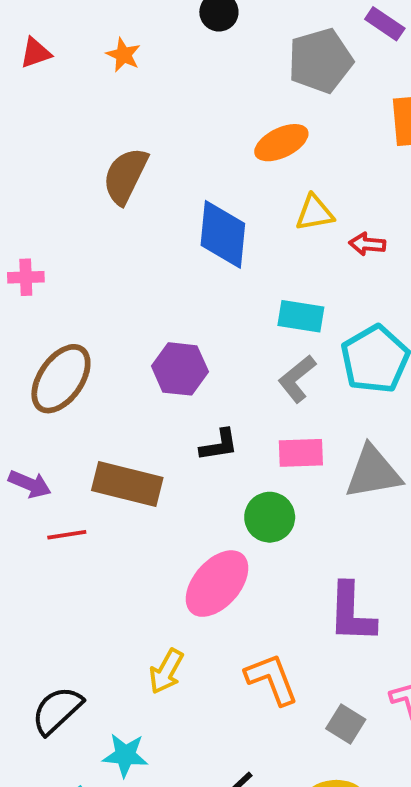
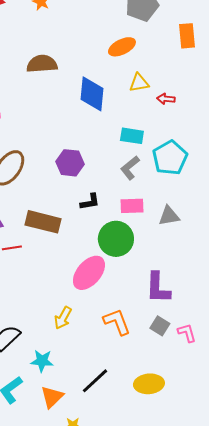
brown semicircle: (125, 176) -> (42, 64), turned 60
gray triangle: (373, 472) -> (169, 216), size x0.7
green circle: (270, 517) -> (116, 239), size x1.4
gray square: (346, 724) -> (160, 326), moved

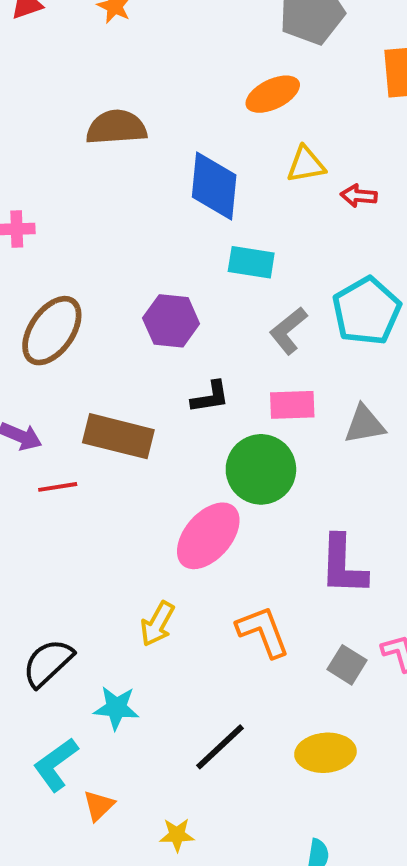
cyan rectangle: (132, 136) -> (251, 262), moved
gray square: (160, 326) -> (347, 665), moved
orange triangle: (52, 397) -> (99, 806), moved, size x0.7

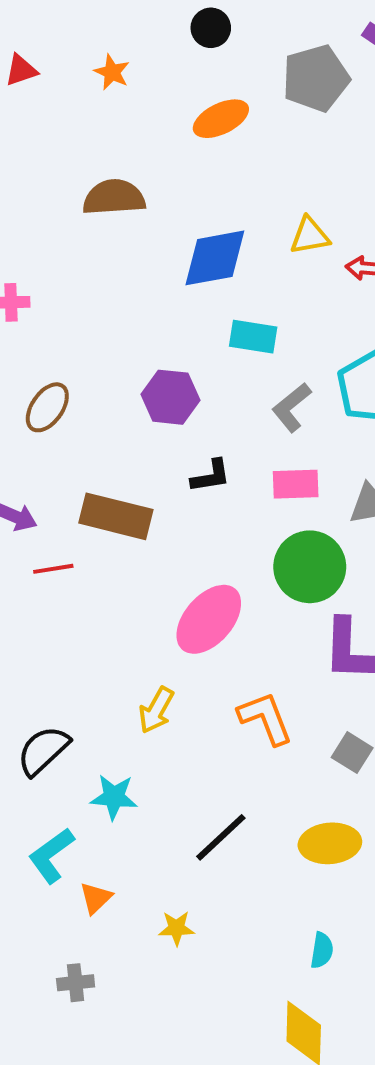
orange ellipse: (273, 94) -> (221, 119), moved
blue diamond: (214, 186) -> (215, 258), turned 74
brown ellipse: (52, 331) -> (47, 407), size x0.7
green circle: (261, 469) -> (310, 567), moved

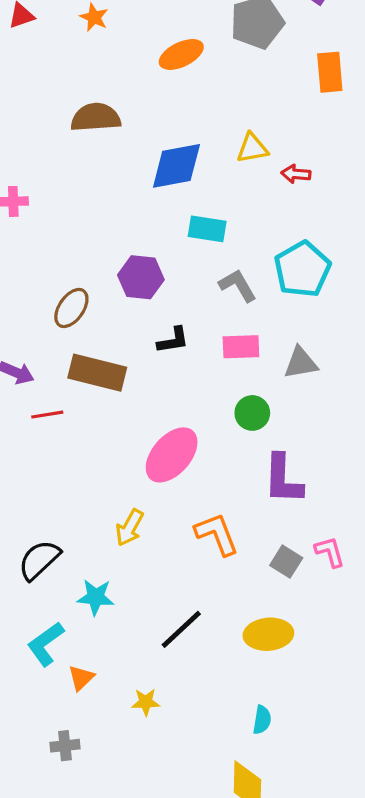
brown ellipse: (47, 407) -> (71, 308), moved
gray L-shape: (292, 407) -> (238, 285), turned 99
green circle: (310, 567) -> (252, 413), size x0.6

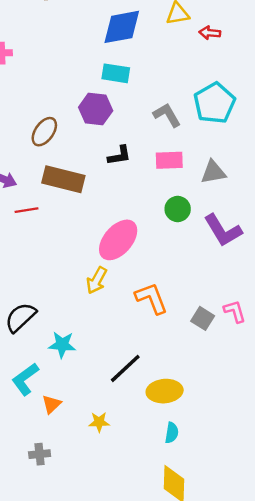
cyan rectangle: (207, 229) -> (116, 73), moved
purple L-shape: (283, 479) -> (223, 230), moved, turned -33
yellow arrow: (130, 528) -> (97, 280), moved
yellow ellipse: (268, 634) -> (165, 391), moved
cyan semicircle: (262, 720) -> (172, 433), moved

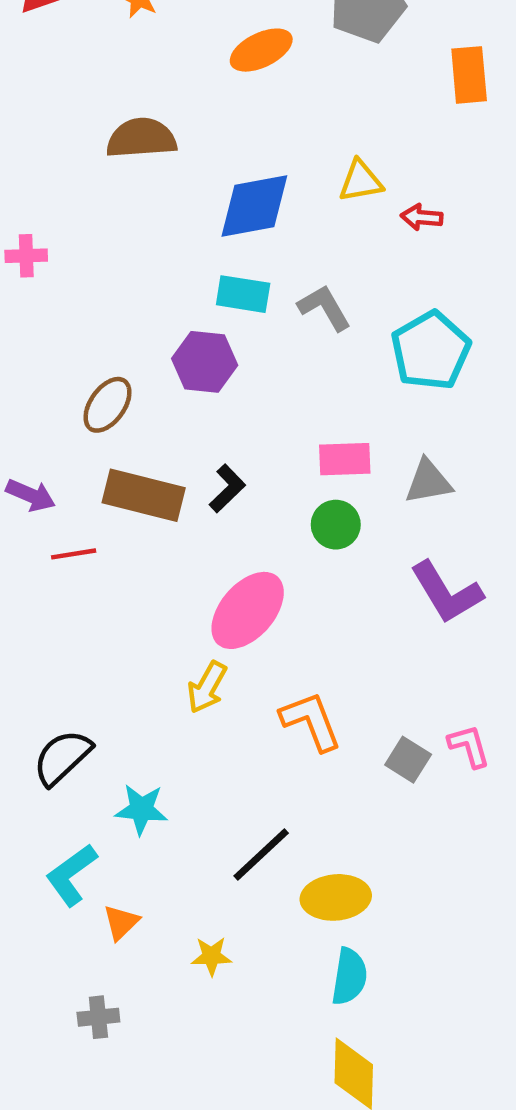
gray L-shape: (167, 115) -> (324, 308), moved
black L-shape: (119, 155) -> (227, 488), moved, turned -35
green circle: (178, 209) -> (336, 525), moved
cyan semicircle: (172, 433) -> (349, 977), size x1.4

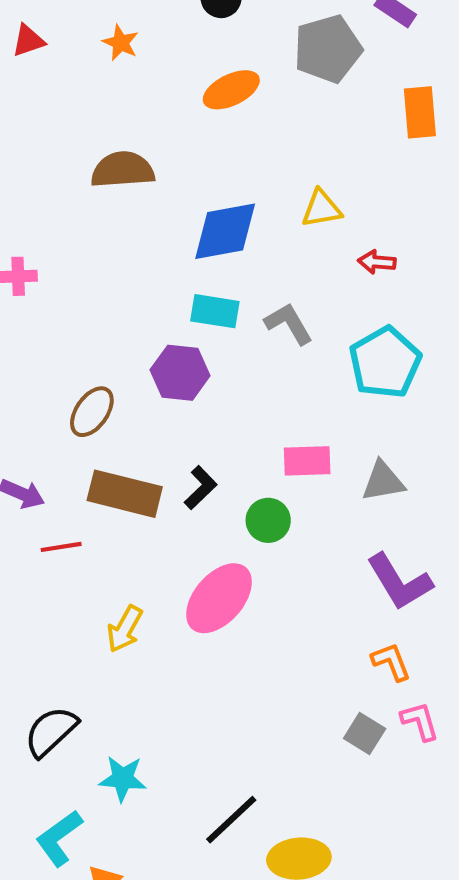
red arrow: (422, 217) -> (377, 262), moved
green circle: (336, 525) -> (268, 520), moved
yellow arrow: (207, 687) -> (125, 629), moved
orange L-shape: (311, 721) -> (391, 662), moved, size x0.7

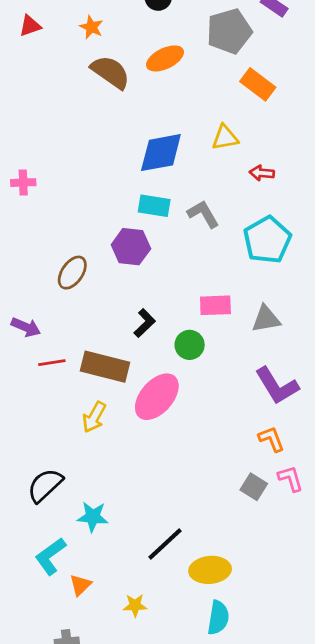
orange rectangle: (420, 112) -> (258, 84), moved, turned -48
brown semicircle: (123, 170) -> (110, 72), moved, turned 39
brown rectangle: (125, 494) -> (105, 367), moved

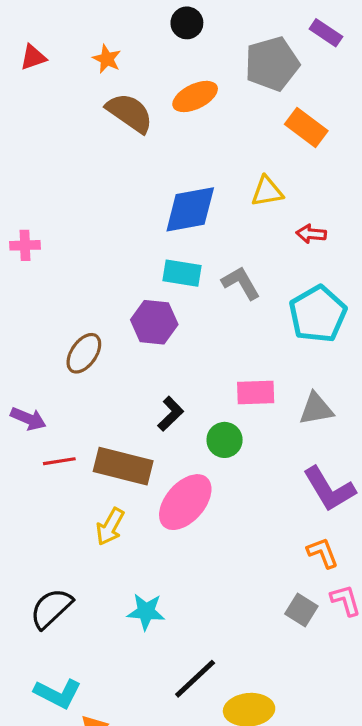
cyan star: (93, 517) -> (146, 612), moved
cyan L-shape: (50, 556) -> (58, 693), turned -117

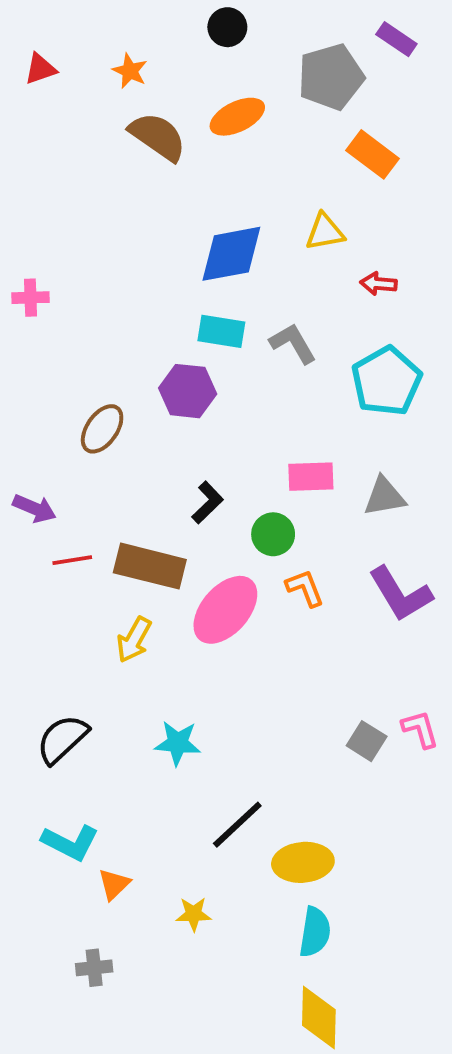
orange L-shape: (323, 553) -> (305, 588), moved

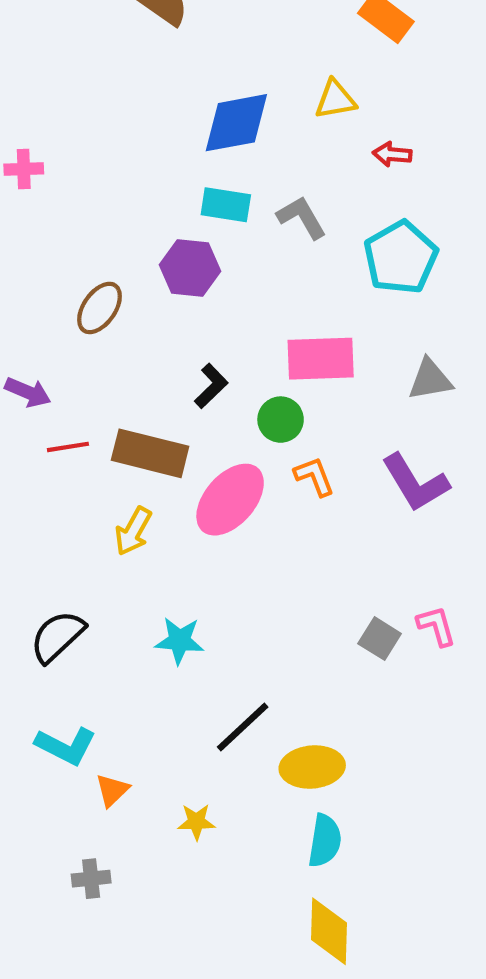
pink rectangle: (311, 477) -> (321, 359), size x1.4
gray triangle: (384, 496) -> (430, 380), moved

